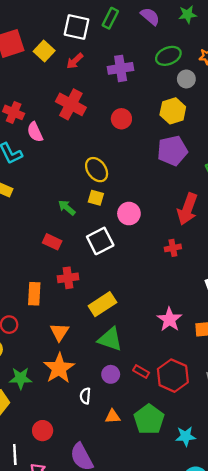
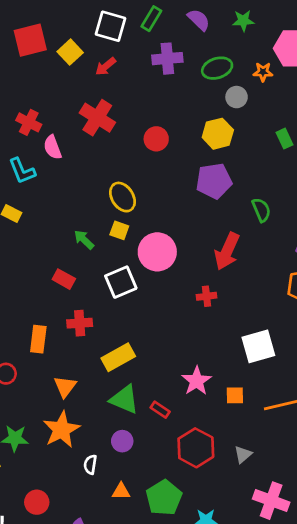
purple cross: (121, 68) -> (167, 59), moved
pink circle: (129, 214) -> (157, 252), size x1.4
red rectangle: (141, 371) -> (160, 410), moved

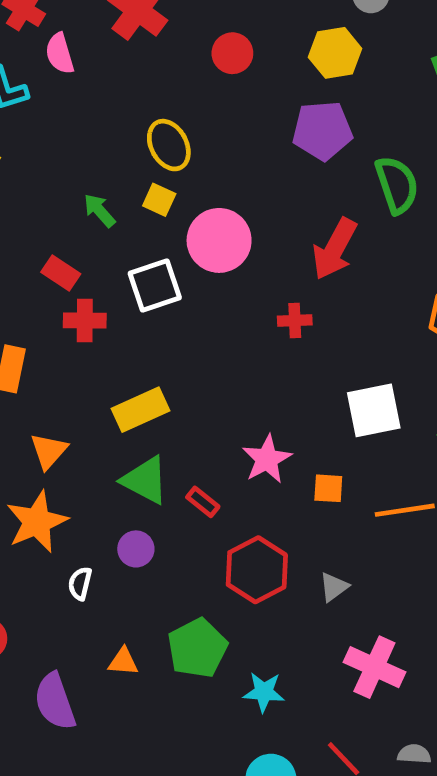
green semicircle: (261, 210) -> (397, 185), size x1.4
red cross: (80, 323) -> (85, 320), moved
orange triangle: (121, 491) -> (123, 662), moved

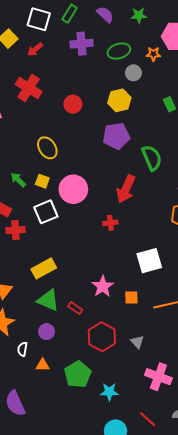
yellow square: (159, 200) -> (42, 181), moved
gray triangle: (334, 587) -> (137, 342), turned -32
orange triangle: (123, 662) -> (43, 365), moved

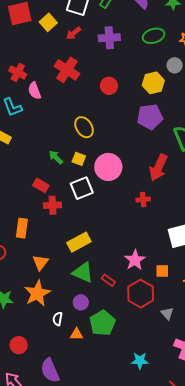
purple cross: (82, 44) -> (109, 38), moved
gray circle: (133, 73) -> (175, 65), moved
red hexagon: (102, 337) -> (141, 294), moved
green pentagon: (78, 374) -> (102, 323), moved

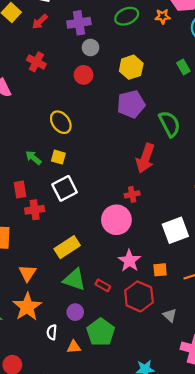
gray circle: (175, 65) -> (90, 48), moved
red cross: (67, 70) -> (36, 62), size x0.7
pink circle: (108, 167) -> (116, 220), moved
red rectangle: (41, 185) -> (20, 190), turned 56

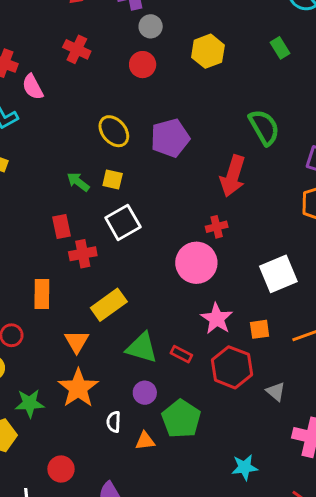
purple pentagon: (131, 104) -> (170, 138), moved
yellow rectangle: (67, 247) -> (109, 305), moved

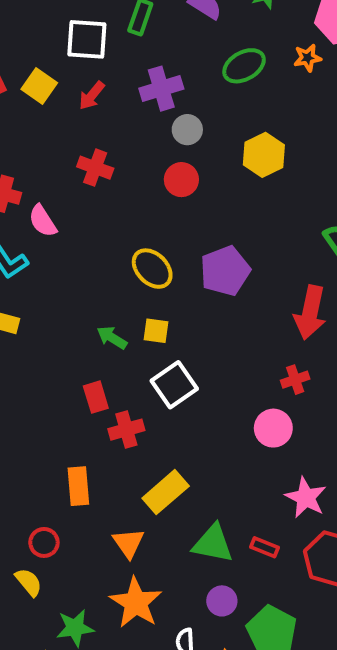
pink circle: (196, 263) -> (273, 428), size x0.7

